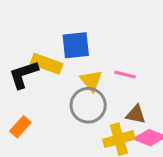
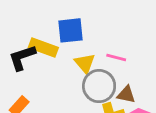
gray circle: (88, 105) -> (99, 86), moved

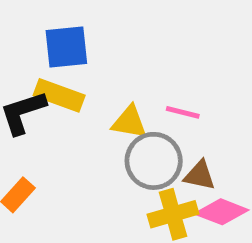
blue square: (71, 30) -> (66, 47), moved
yellow triangle: (85, 63) -> (129, 122), turned -40

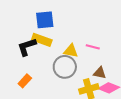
gray circle: (154, 161) -> (65, 67), moved

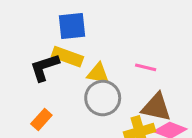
yellow triangle: (71, 51) -> (98, 74), moved
brown triangle: (100, 73) -> (156, 107), size x1.5

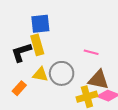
yellow rectangle: (67, 57) -> (37, 45), turned 54
yellow triangle: (98, 74) -> (40, 74), moved

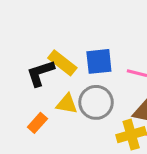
blue square: (40, 24) -> (99, 61), moved
yellow rectangle: (37, 45) -> (62, 63), turned -36

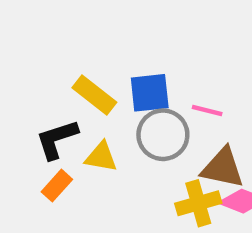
black L-shape: (40, 73) -> (57, 139), moved
gray circle: (96, 102) -> (163, 135), moved

